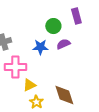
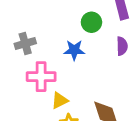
purple semicircle: (63, 44) -> (122, 46), moved, turned 112

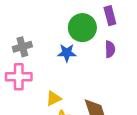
green circle: (91, 22) -> (82, 28), size x1.5
pink cross: (41, 77) -> (19, 77), moved

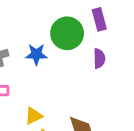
blue star: (67, 53) -> (36, 54), moved

